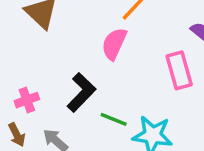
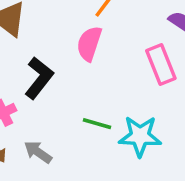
black L-shape: (81, 92) -> (39, 78), moved

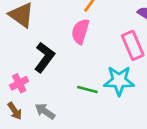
cyan star: (140, 136) -> (119, 81), moved

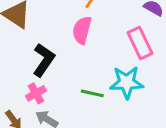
pink cross: (19, 83) -> (36, 93), moved

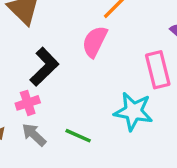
green line: (92, 93) -> (78, 136), moved

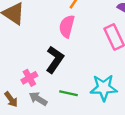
black L-shape: (44, 67) -> (55, 60), moved
cyan star: (133, 111) -> (104, 88), moved

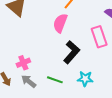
black L-shape: (55, 60) -> (72, 52), moved
cyan star: (104, 88) -> (85, 79), size x0.7

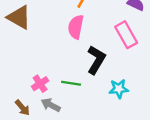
green line: (55, 80) -> (71, 83), moved

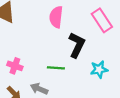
pink cross: (40, 84) -> (15, 66), moved, turned -32

